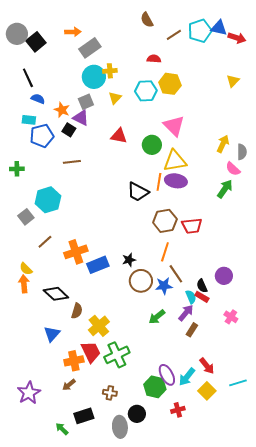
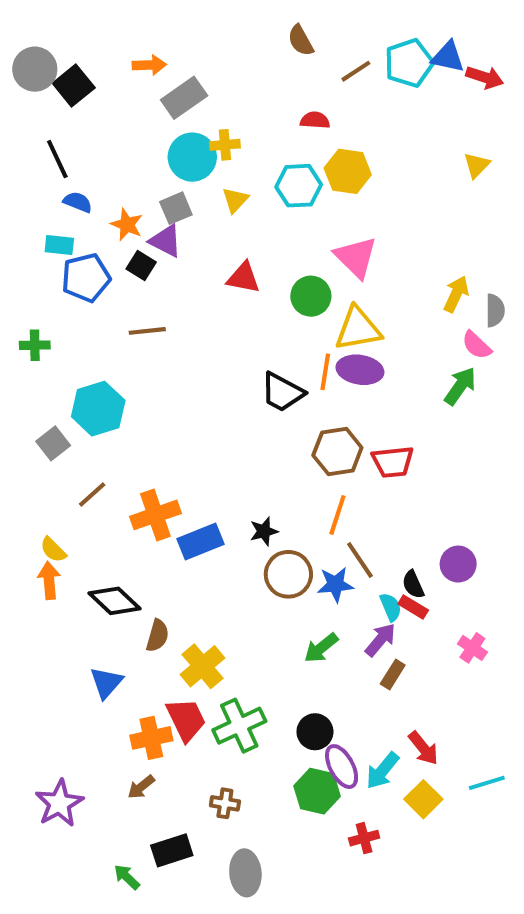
black circle: (137, 414) -> (315, 732), moved

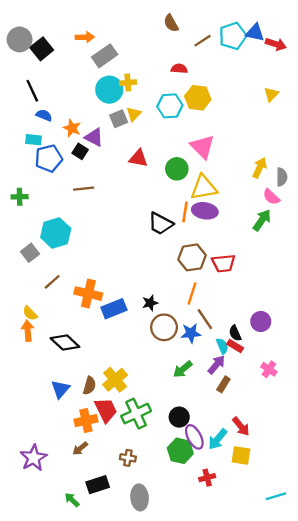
gray square: (176, 208) -> (119, 119), moved
orange cross: (155, 515) -> (88, 294), turned 32
brown semicircle: (157, 636) -> (89, 386), moved
cyan line: (487, 783) -> (276, 496), moved
yellow square: (423, 799) -> (241, 456), turned -36

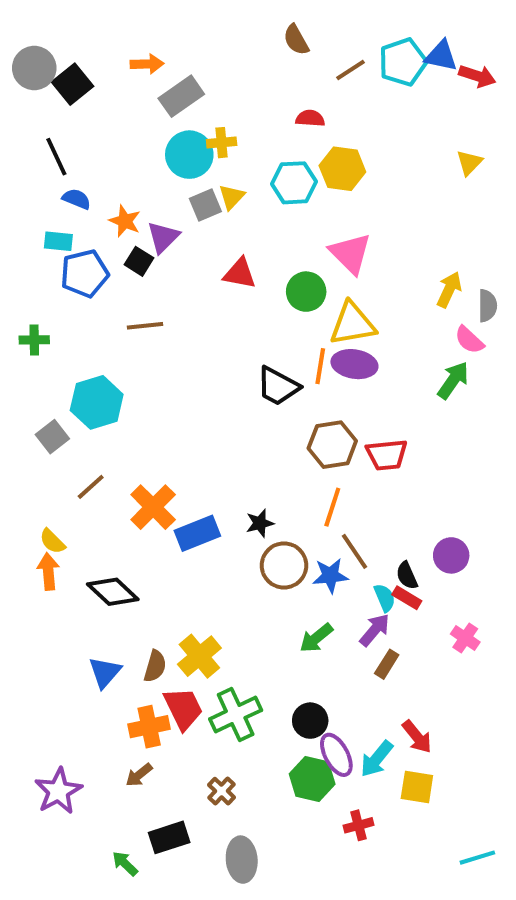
purple triangle: (94, 137) -> (163, 237), turned 48
orange cross: (88, 294) -> (153, 507), turned 32
brown cross: (128, 458) -> (222, 791), turned 35

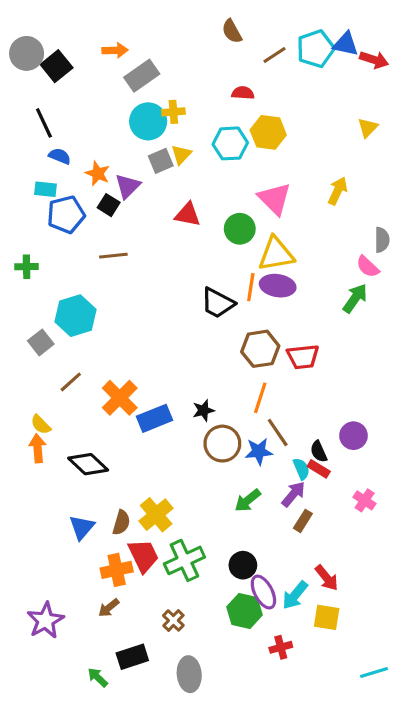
yellow arrow: (449, 290) -> (338, 191), moved

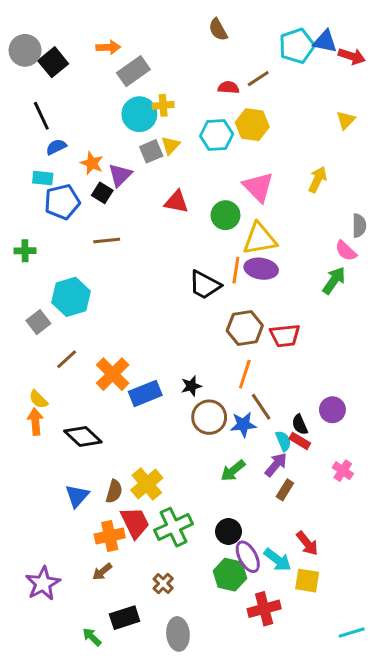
brown line: (274, 55) -> (258, 79), moved
blue semicircle: (60, 156) -> (56, 147), turned -48
cyan arrow: (295, 595) -> (277, 560), turned -92
red cross: (281, 647) -> (264, 609), size x1.5

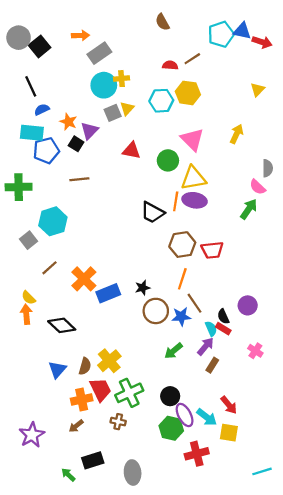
cyan rectangle: (43, 178) -> (32, 133), size x1.5
green cross: (25, 251) -> (19, 187), size x1.6
brown cross: (163, 583) -> (118, 422), moved, turned -32

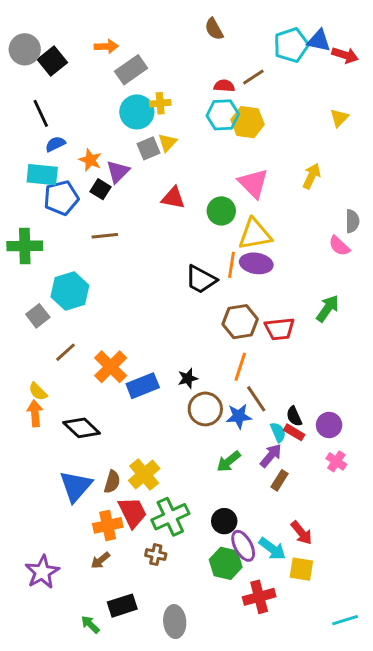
cyan hexagon: (161, 101) -> (223, 115), moved
green arrow: (249, 209) -> (328, 309), moved
purple circle: (248, 305) -> (329, 425), moved
blue triangle: (57, 370) -> (76, 486), size x1.4

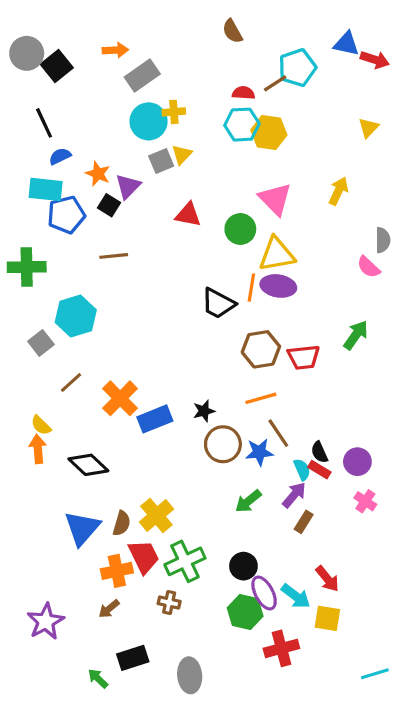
cyan pentagon: (291, 45) -> (297, 68), moved
orange line: (240, 367) -> (261, 398), turned 56

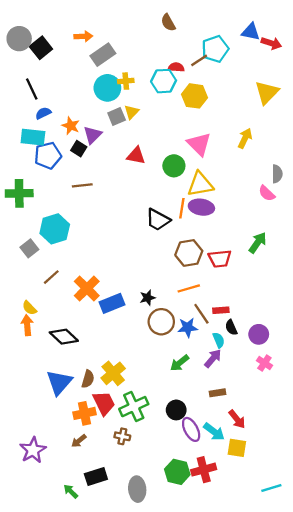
cyan hexagon: (242, 125) -> (164, 81), moved
yellow triangle: (369, 128) -> (267, 92), size x1.6
red rectangle: (319, 470) -> (221, 310), moved, turned -35
brown rectangle: (304, 522) -> (217, 393), moved, turned 49
green hexagon: (245, 612) -> (177, 472), moved

